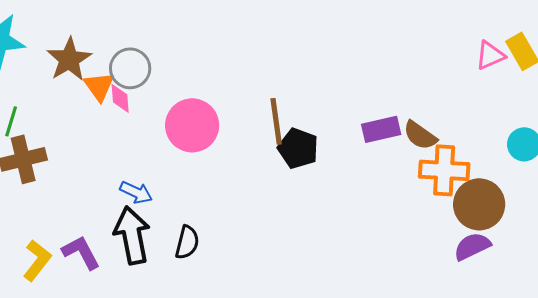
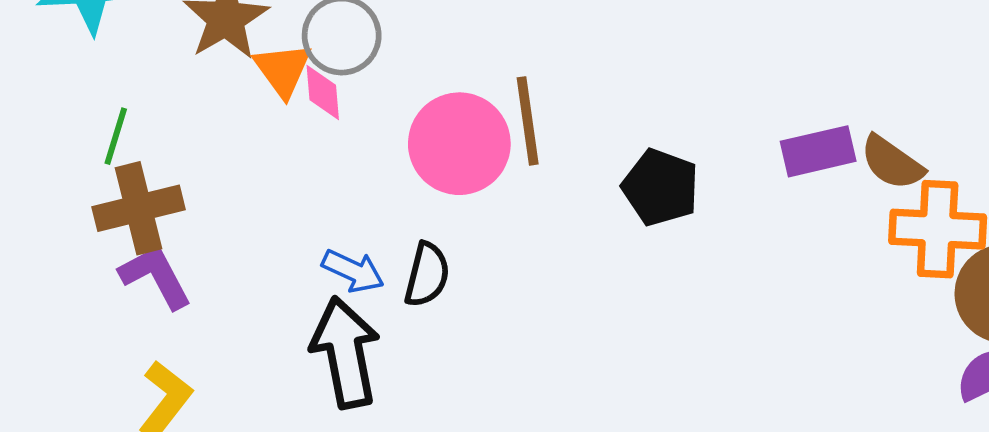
brown line: (276, 121) -> (528, 121), moved
black semicircle: (187, 242) -> (427, 275), moved
purple L-shape: (81, 252) -> (156, 277), moved

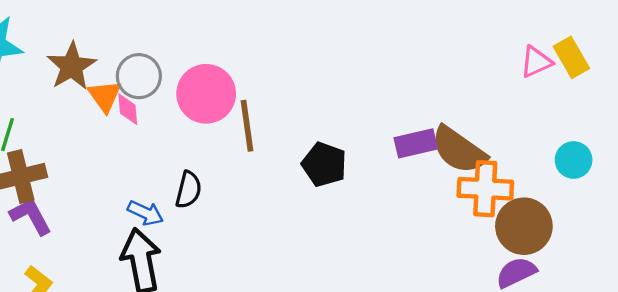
pink circle: (459, 144) -> (206, 94), moved
brown semicircle: (892, 163) -> (459, 150), size x1.5
black semicircle: (427, 275) -> (189, 190), moved

